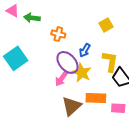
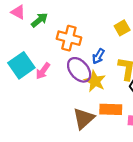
green arrow: (32, 18) -> (40, 20), turned 133
orange cross: (58, 34) -> (69, 38), size x1.5
pink arrow: (61, 79) -> (43, 71), moved

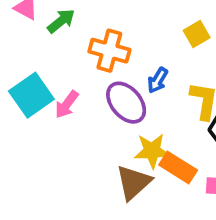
yellow star: (95, 81) -> (152, 151), moved, turned -30
orange rectangle: (111, 109) -> (178, 168), turned 30

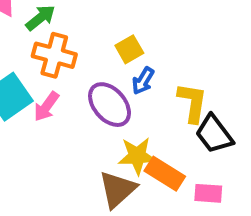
yellow square: (197, 34) -> (129, 49), moved
orange cross: (109, 51) -> (54, 55), moved

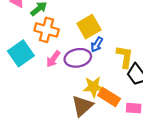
yellow square: (129, 49) -> (89, 27), size x1.5
purple ellipse: (110, 105) -> (78, 58), turned -60
pink arrow: (46, 107) -> (53, 59), moved

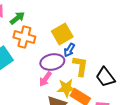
yellow L-shape: (125, 57) -> (80, 66), moved
pink arrow: (53, 59) -> (45, 79), moved

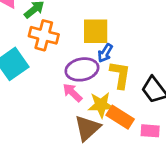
yellow square: (62, 34) -> (96, 31), turned 30
pink arrow: (45, 79) -> (72, 93), turned 98

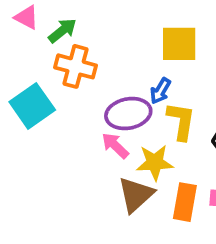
yellow square: (96, 31) -> (179, 44), moved
orange rectangle: (120, 117) -> (185, 202), moved, turned 68

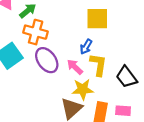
purple ellipse: (128, 114) -> (47, 60), moved, turned 65
pink arrow: (115, 146) -> (75, 67), moved

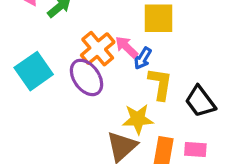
orange cross: (36, 32) -> (98, 49), moved, turned 35
pink arrow: (75, 67) -> (127, 47), moved

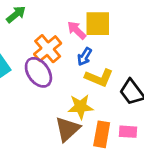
pink arrow: (127, 47) -> (77, 30), moved
yellow L-shape: (160, 84) -> (99, 78), turned 104

